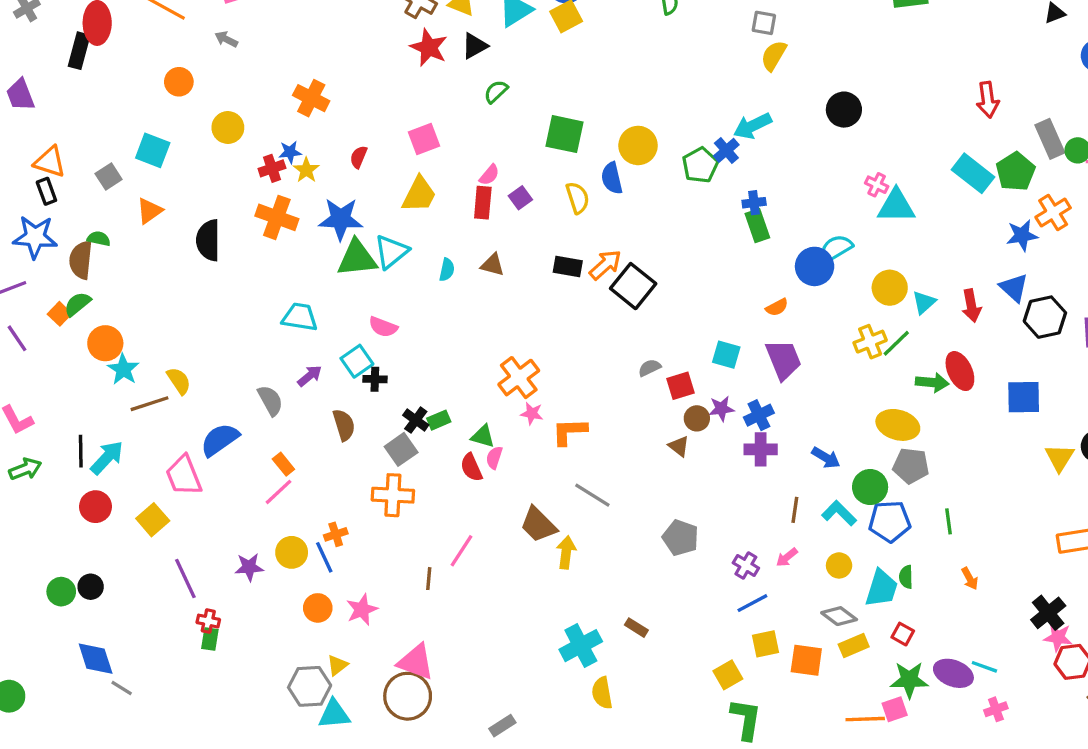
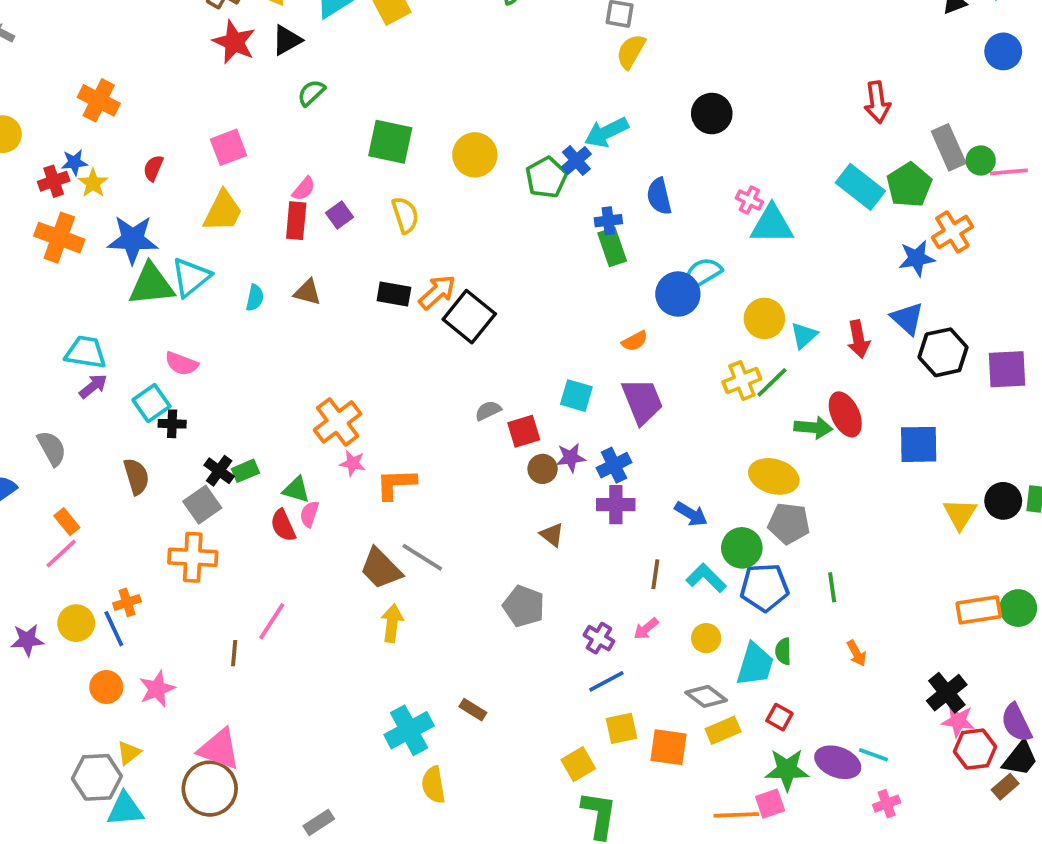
blue semicircle: (612, 178) -> (659, 196), moved
purple arrow: (310, 376) -> (93, 386), moved
brown triangle: (679, 446) -> (552, 535), moved
brown trapezoid: (538, 525) -> (381, 569), moved

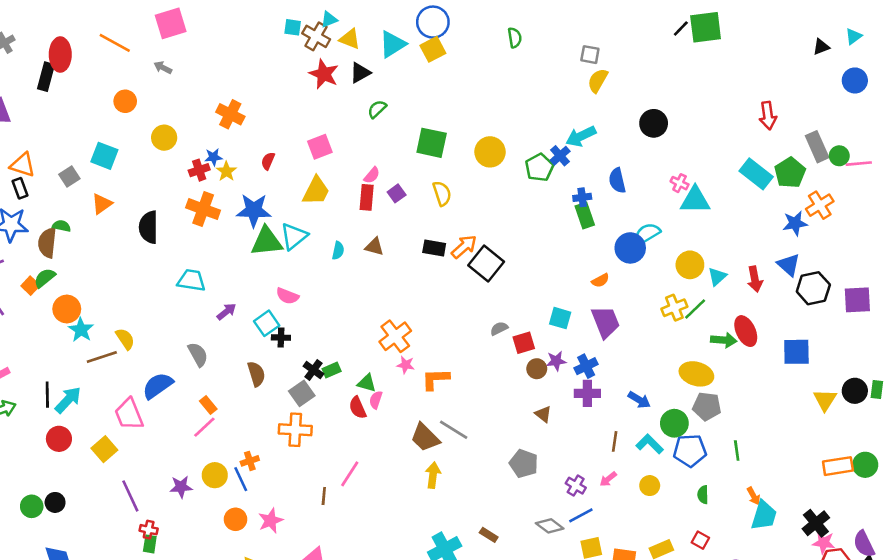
cyan trapezoid: (86, 352) -> (191, 280), moved
cyan trapezoid: (755, 664) -> (764, 515), moved
gray diamond: (706, 696) -> (550, 526), moved

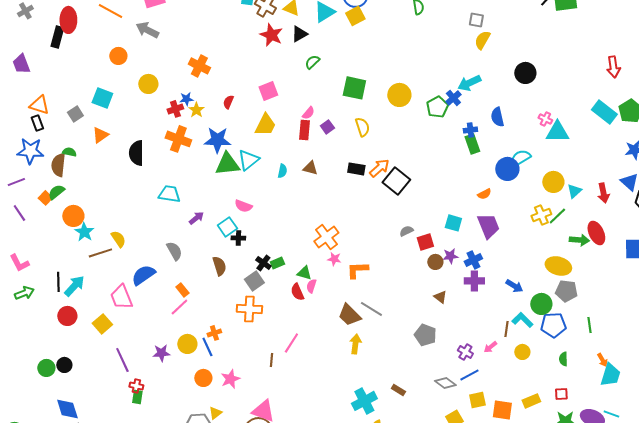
gray arrow: (163, 68) -> (147, 30), size x1.6
brown line: (615, 441) -> (506, 329), moved
red square: (700, 540) -> (561, 394), turned -32

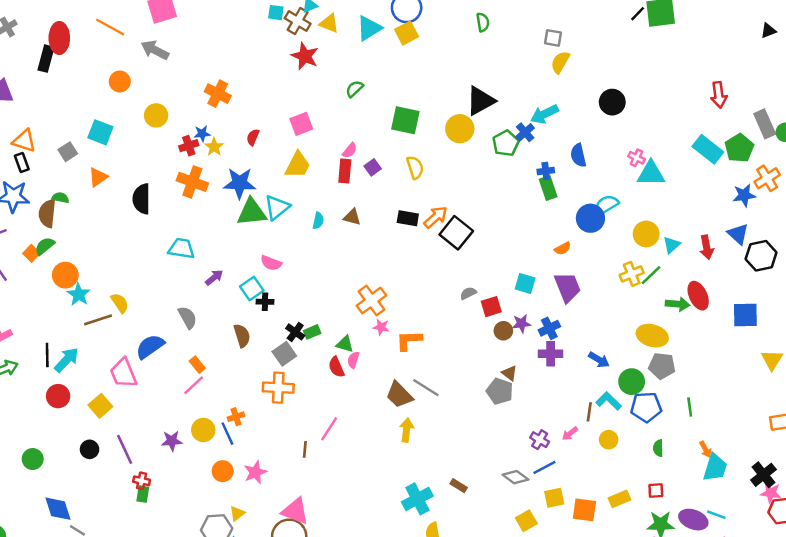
black triangle: (299, 34) -> (480, 101), moved, size x1.5
gray pentagon: (425, 335) -> (500, 391), moved
black circle: (64, 365) -> (90, 449), moved

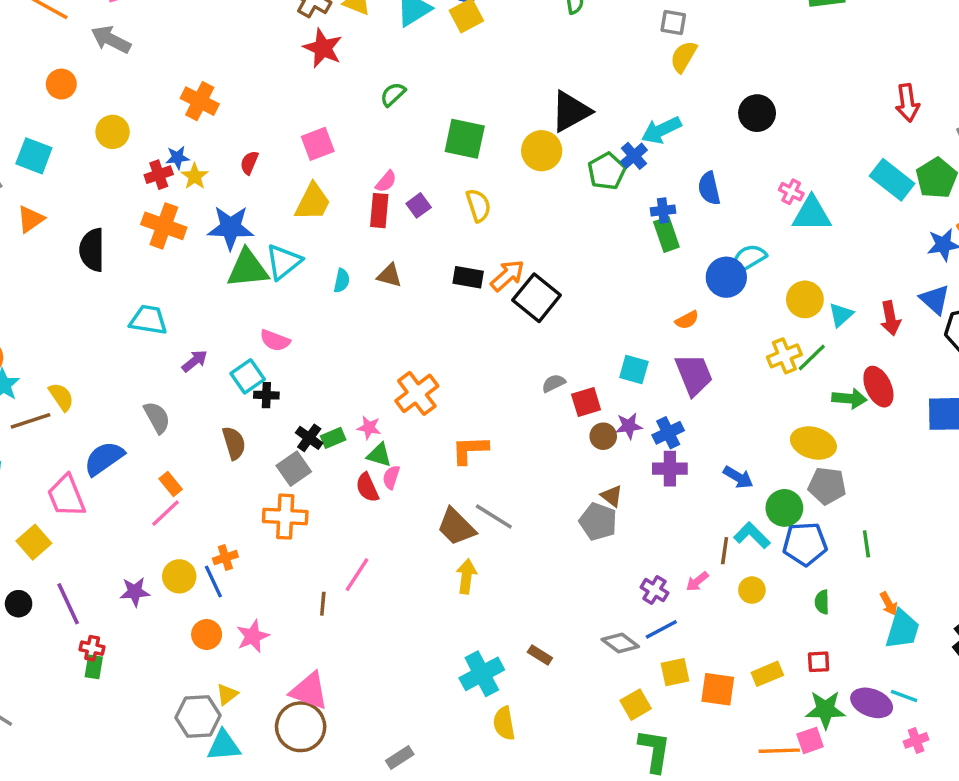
pink star: (381, 327) -> (369, 428), moved

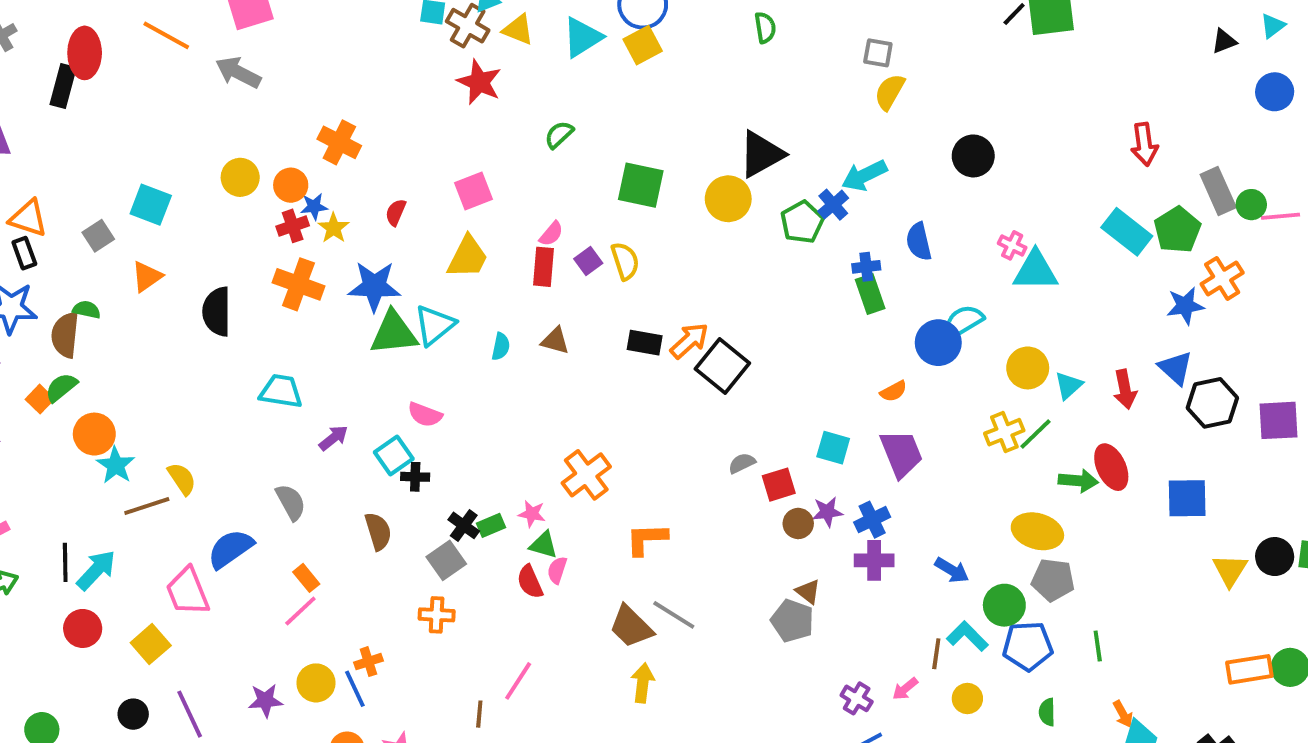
orange circle: (61, 84) -> (291, 185), moved
yellow semicircle: (478, 205) -> (625, 261), moved
orange cross: (285, 517) -> (437, 615), size x0.7

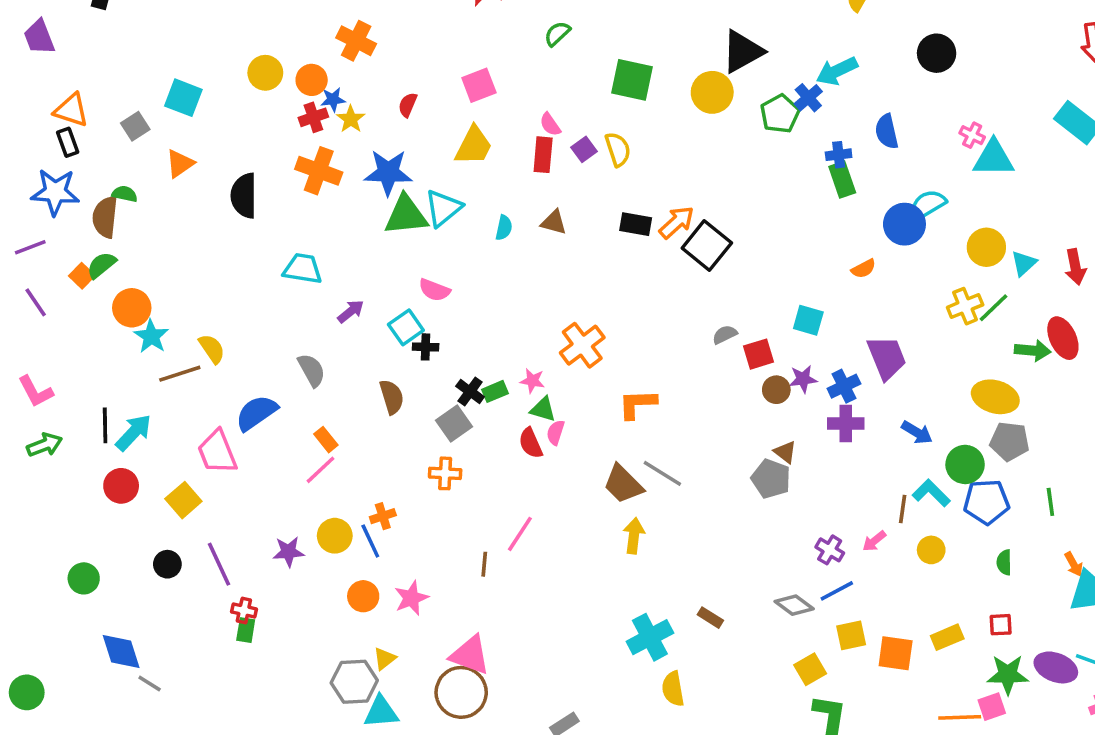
pink semicircle: (551, 234) -> (550, 124), turned 105
purple trapezoid: (901, 453) -> (887, 358), moved

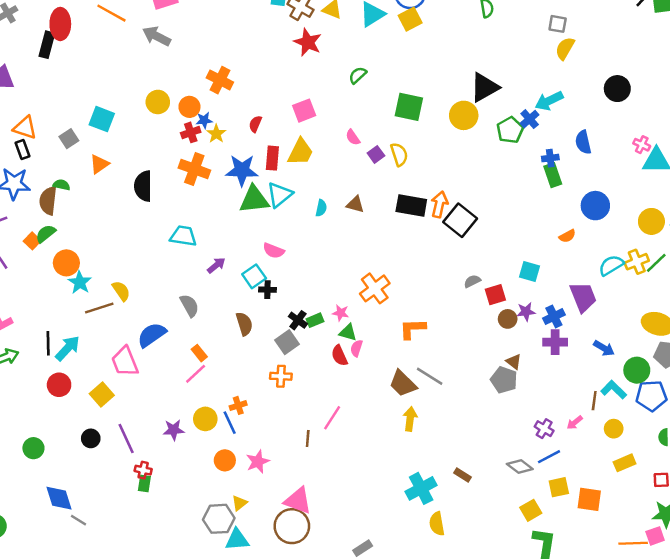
red rectangle: (543, 155) -> (272, 158), moved
cyan semicircle: (928, 205) -> (611, 265), moved
orange arrow: (677, 222) -> (439, 204), turned -35
black rectangle: (636, 224) -> (411, 206), size x1.4
yellow rectangle: (947, 637) -> (625, 463), moved

